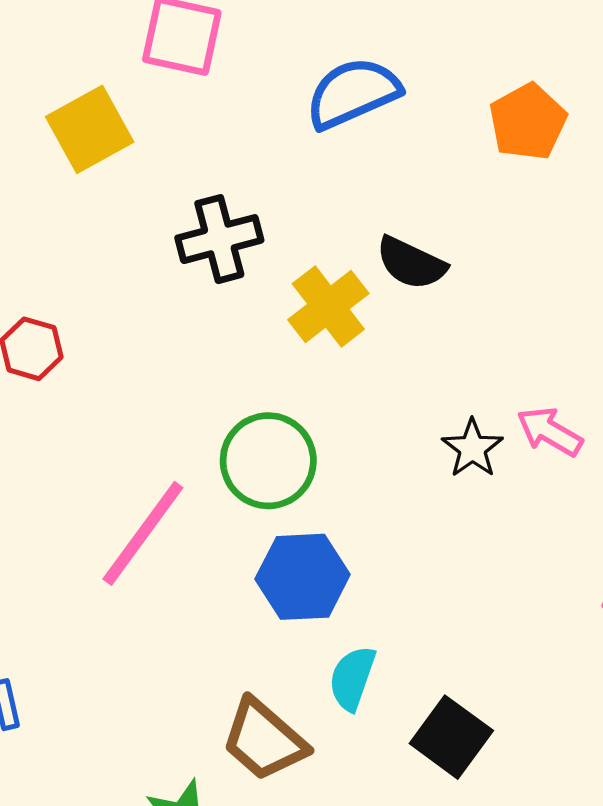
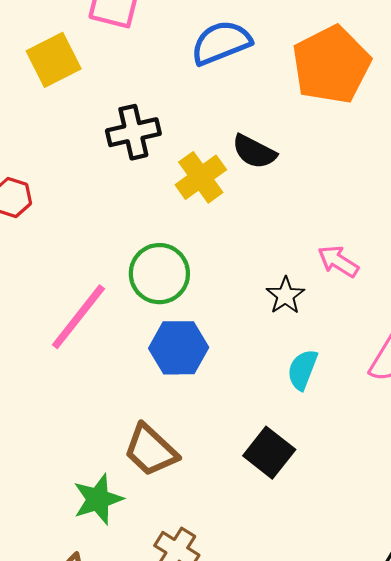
orange pentagon: (528, 122) -> (331, 65), size x1.6
black star: (472, 448) -> (285, 295), moved
cyan semicircle: (352, 678) -> (302, 370), moved

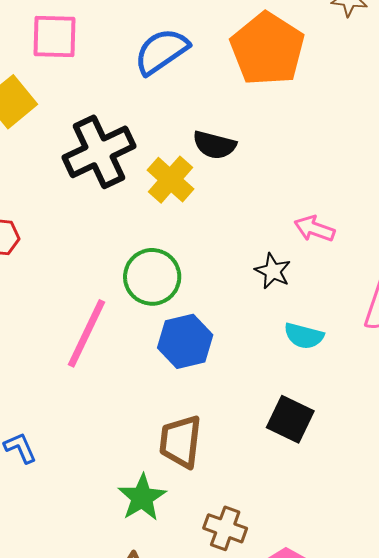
black cross: (133, 132) -> (99, 152), size x1.4
cyan semicircle: (302, 370) -> (304, 336), turned -84
brown trapezoid: (151, 450) -> (180, 441), turned 66

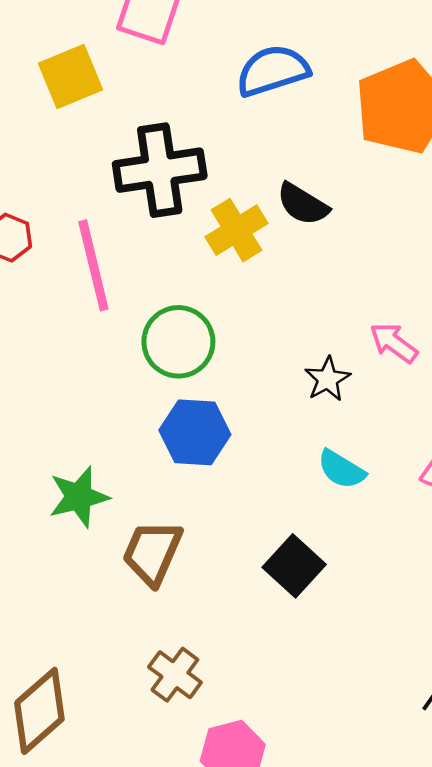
pink line: (86, 333) -> (93, 265), moved, turned -56
green star: (142, 497) -> (79, 497), moved

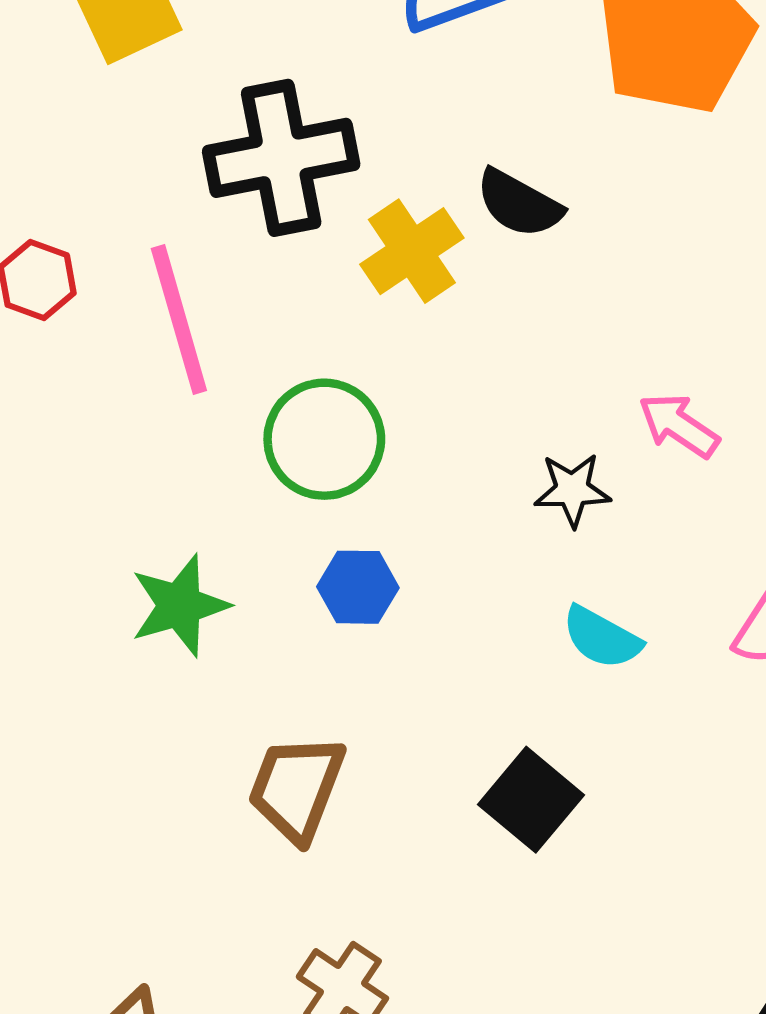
black star: (327, 379) -> (572, 490), turned 30
blue hexagon: (195, 432) -> (358, 587), size x0.7
green star: (79, 497) -> (180, 606), moved

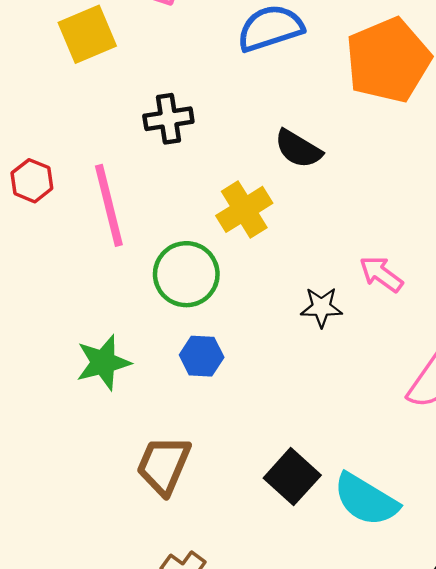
black cross: (281, 158) -> (168, 119), size x0.6
yellow cross: (412, 251) -> (244, 209), moved
cyan semicircle: (602, 638) -> (366, 500), moved, size x1.5

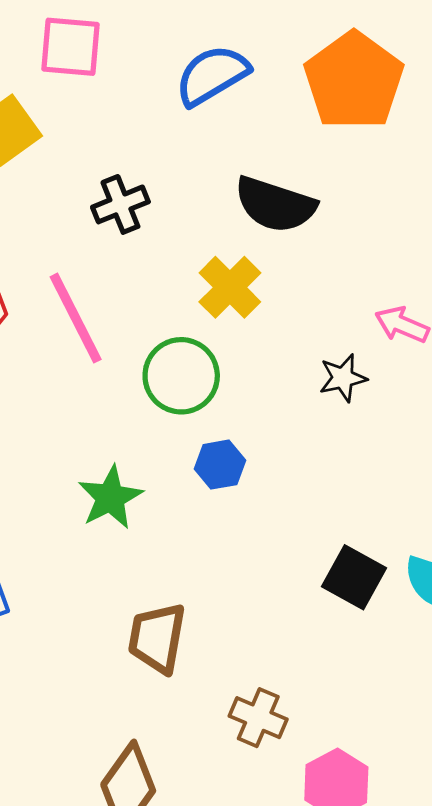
black semicircle: (298, 149) -> (275, 205), size x1.4
brown trapezoid: (164, 465) -> (157, 638), moved

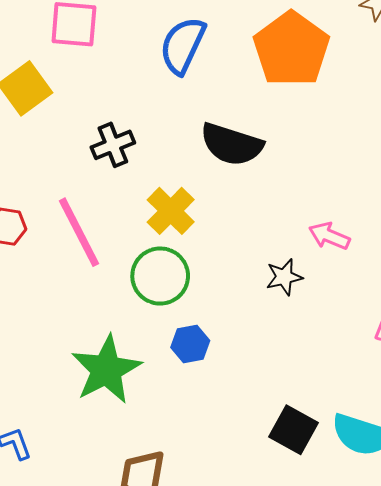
blue semicircle: (212, 75) -> (183, 45), turned -34
yellow cross: (230, 287) -> (171, 211), moved
green star: (110, 497) -> (106, 370), size x1.4

